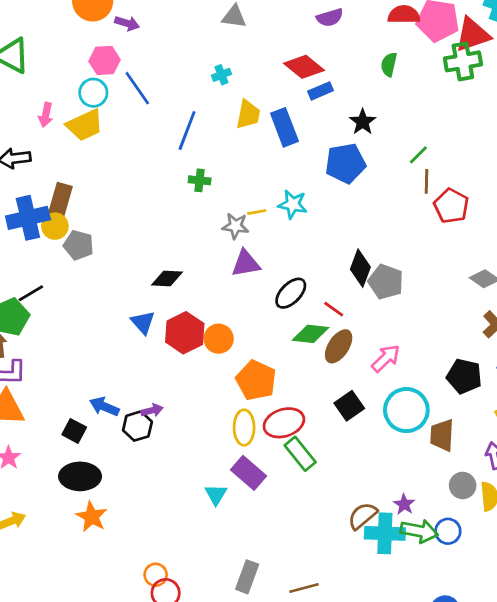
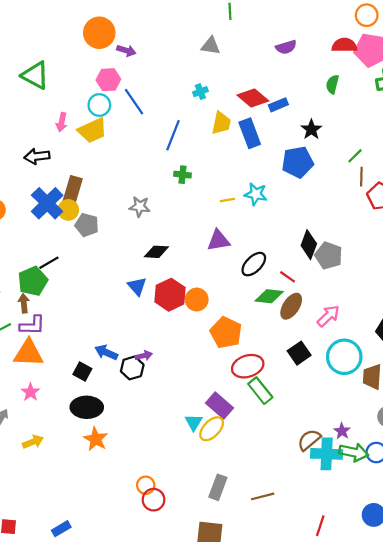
red diamond: (304, 67) -> (253, 98), moved
blue cross: (28, 218) -> (47, 203), turned -32
gray star: (235, 226) -> (140, 207), moved
yellow ellipse: (244, 428) -> (212, 429), moved, turned 44

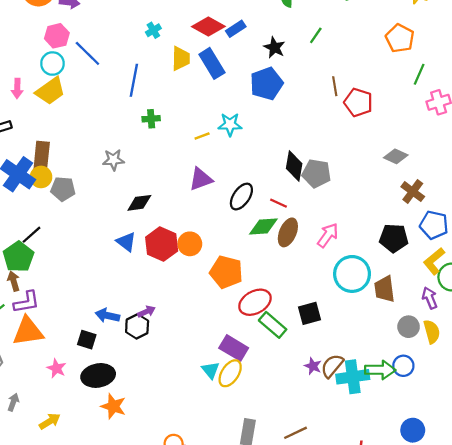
green line: (355, 156) -> (316, 35), moved
black square: (299, 353) -> (310, 313), moved, turned 30
pink star: (30, 392) -> (56, 368), moved
purple star: (342, 431) -> (313, 366), moved

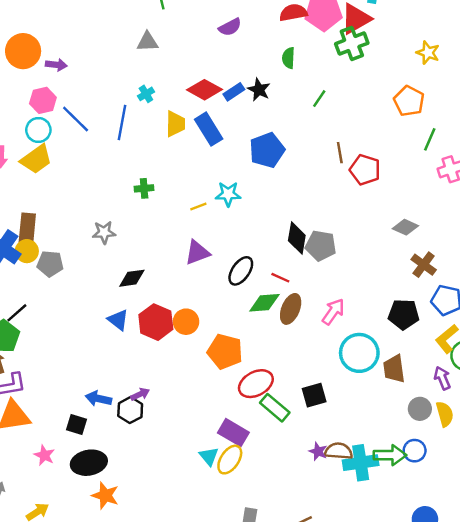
black star: (274, 48) -> (259, 90), moved
blue line: (134, 80) -> (122, 122), moved
brown semicircle: (332, 366) -> (339, 451), turned 55

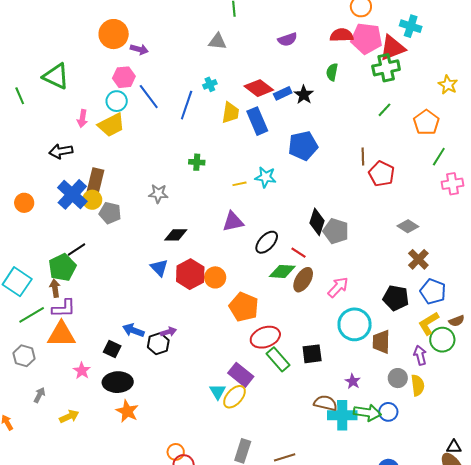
green line: (319, 99) -> (385, 110), moved
purple star: (318, 451) -> (353, 381), moved

